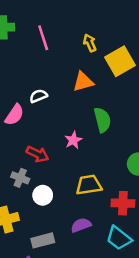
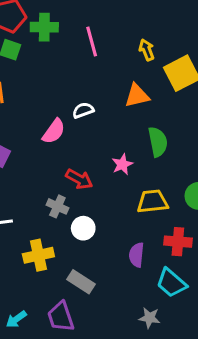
yellow trapezoid: (89, 185) -> (152, 201), moved
purple semicircle: (81, 225) -> (136, 255), moved, turned -66
gray rectangle: (43, 240) -> (81, 282), turned 45

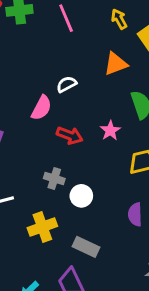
red arrow: (79, 179) -> (70, 135), moved

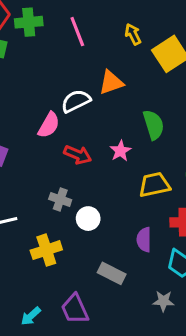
orange triangle: (116, 64) -> (111, 82), moved
white semicircle: (67, 84) -> (76, 101), size x1.4
gray rectangle: (86, 247) -> (112, 273), moved

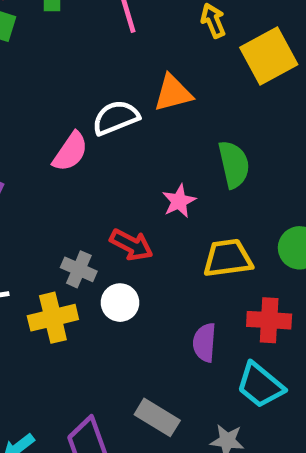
red arrow: (78, 155) -> (131, 245), moved
yellow cross: (46, 250) -> (53, 318), moved
gray rectangle: (112, 273) -> (157, 417), moved

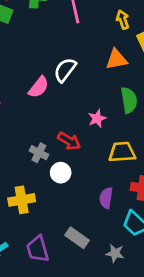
orange triangle: (173, 93) -> (116, 59), moved
white semicircle: (116, 118) -> (65, 70), turned -35
yellow cross: (53, 318) -> (22, 200), moved

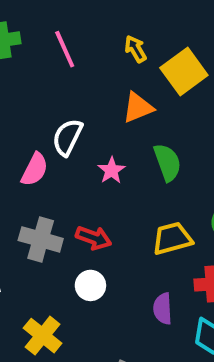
pink star: (97, 118) -> (111, 170), moved
gray cross: (39, 153) -> (41, 239), moved, size x1.5
yellow cross: (22, 200) -> (43, 336), turned -30

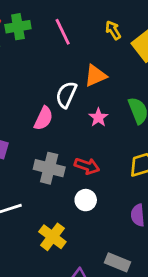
orange triangle: (138, 108) -> (95, 76), moved

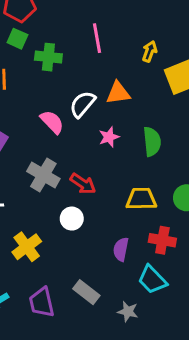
green cross: (18, 27) -> (48, 57), moved
yellow arrow: (113, 30) -> (150, 51), turned 36
pink semicircle: (43, 118) -> (52, 122), turned -85

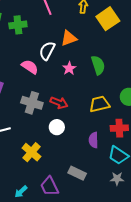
gray star: (128, 312) -> (117, 179), moved

